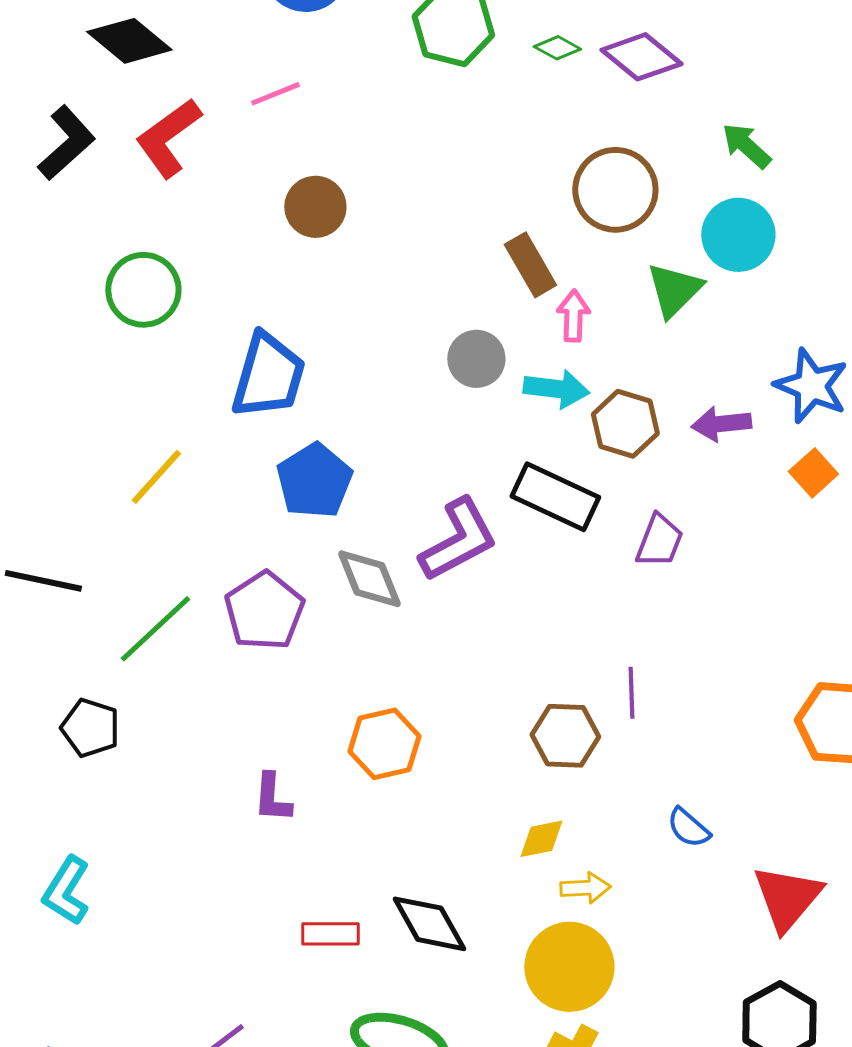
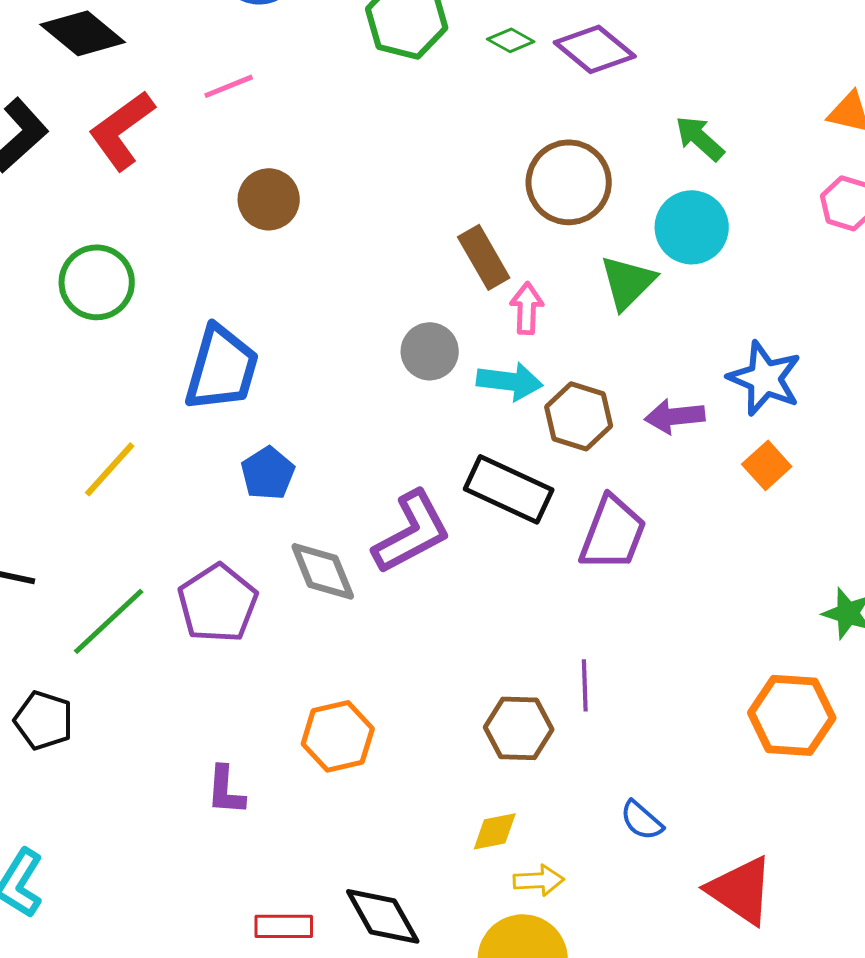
blue pentagon: (314, 481) -> (268, 473), size x0.7
purple trapezoid: (659, 541) -> (613, 533), size x1.4
red triangle: (787, 898) -> (741, 890), turned -36

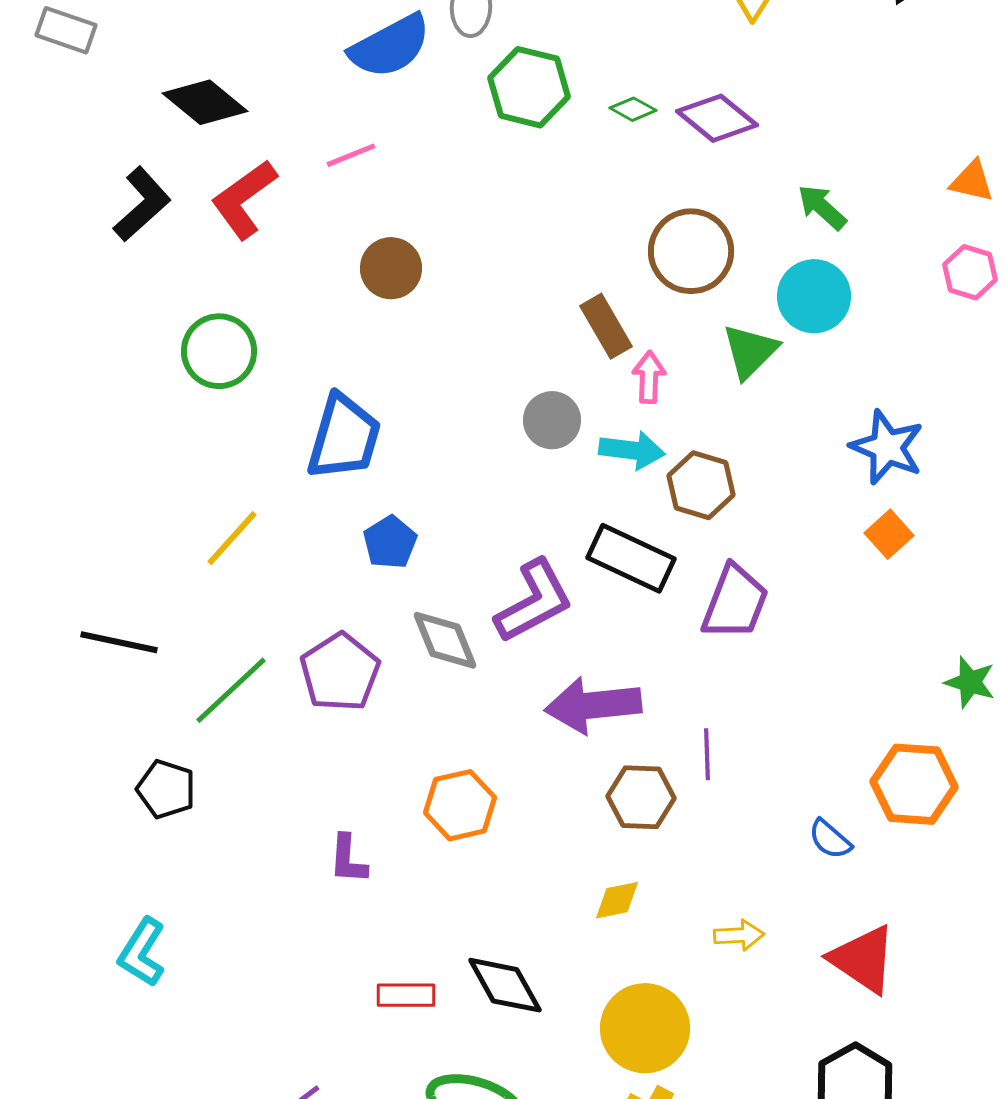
purple arrow: (675, 416) -> (593, 705), moved, size x1.6
blue semicircle: (642, 820) -> (830, 839), moved
yellow arrow: (539, 880) -> (739, 935), moved

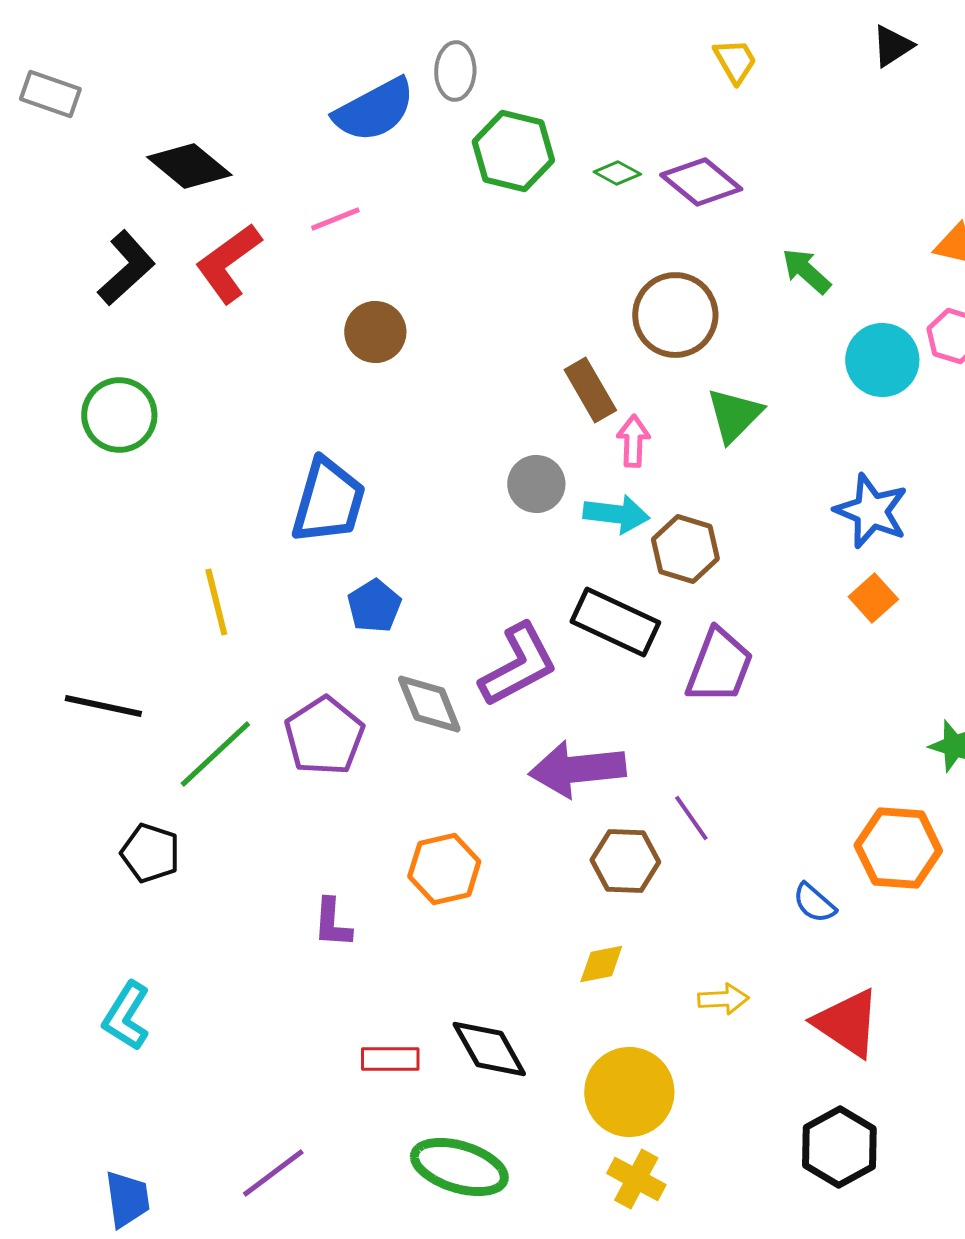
cyan circle: (814, 296) -> (882, 360), moved
green circle: (219, 351) -> (119, 415), moved
yellow line: (232, 538) -> (216, 602), turned -56
purple line: (707, 754) -> (691, 818), turned -33

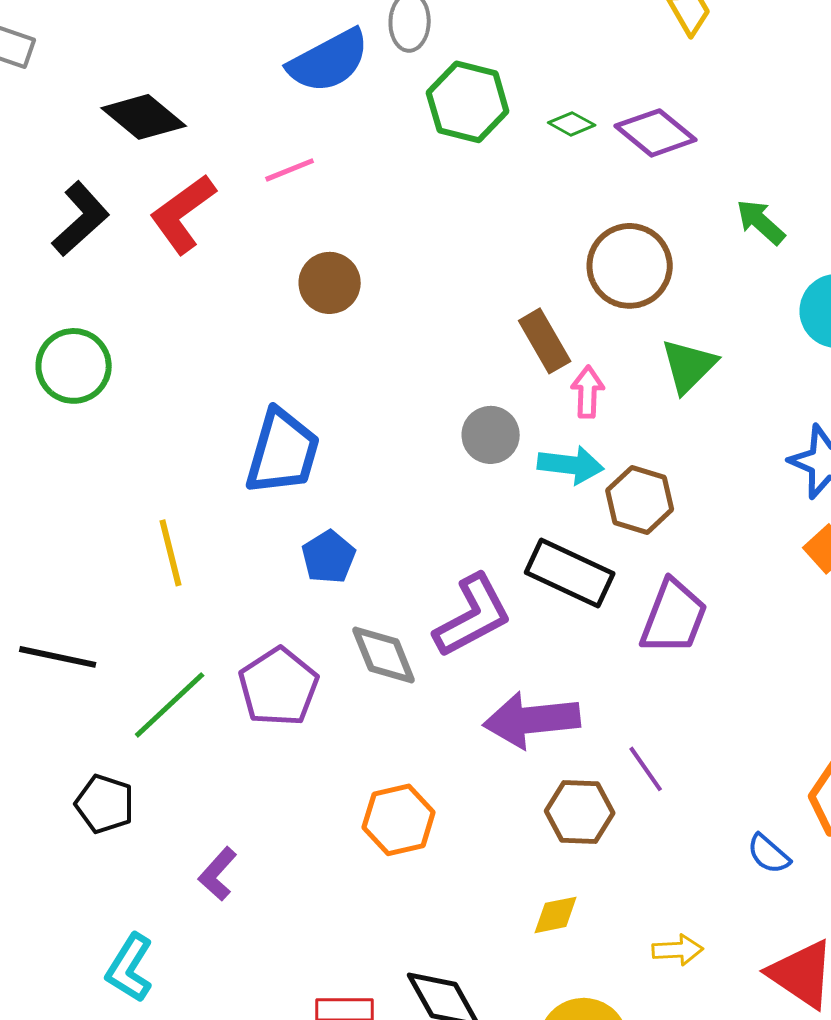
purple L-shape: (332, 923) -> (218, 874), moved, turned 38
cyan L-shape: (126, 1016) -> (130, 968), moved

